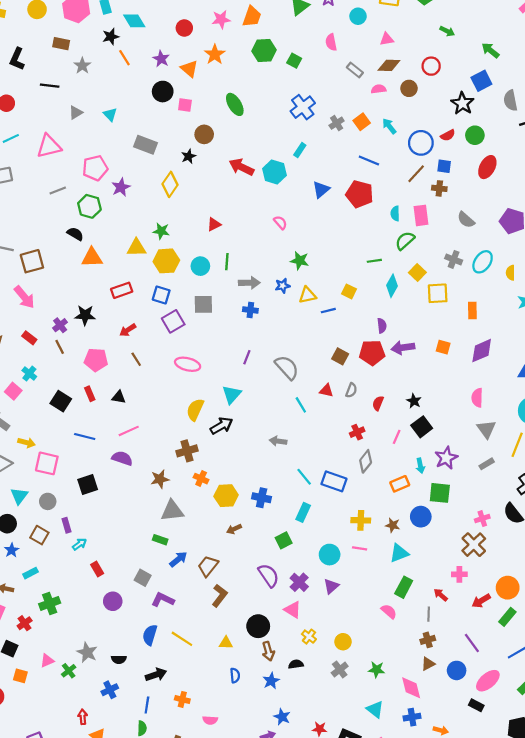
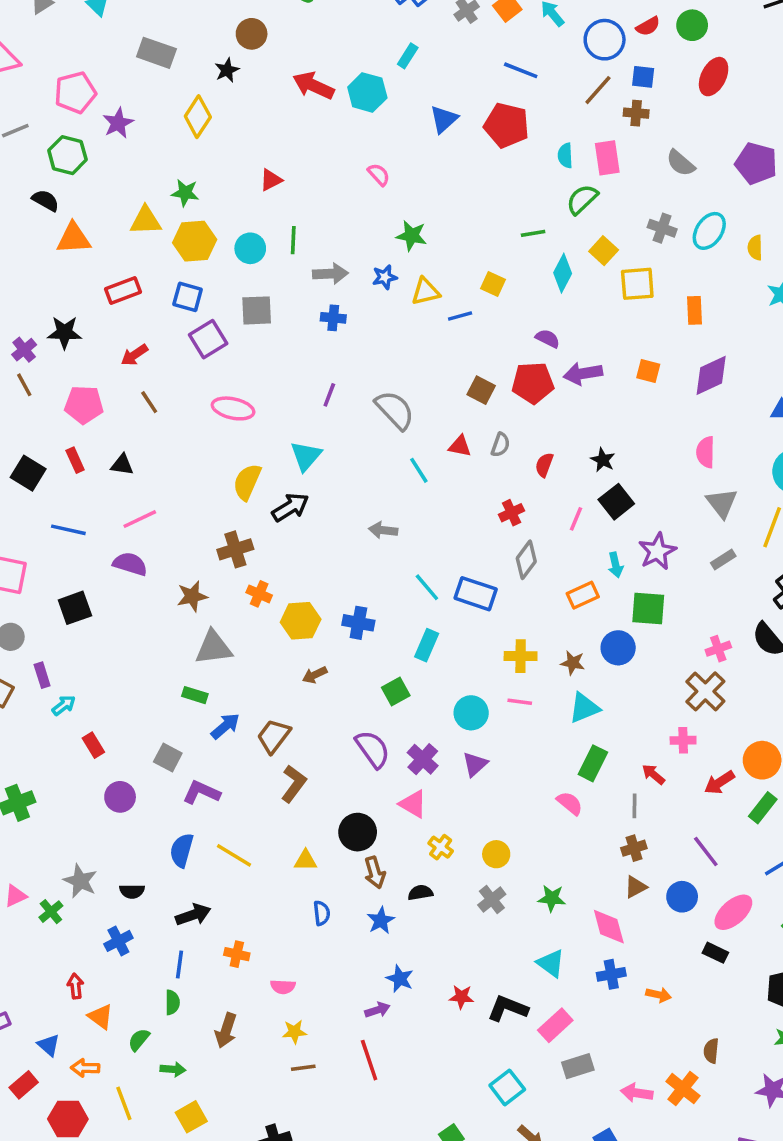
purple semicircle: (382, 326) -> (548, 338), turned -56

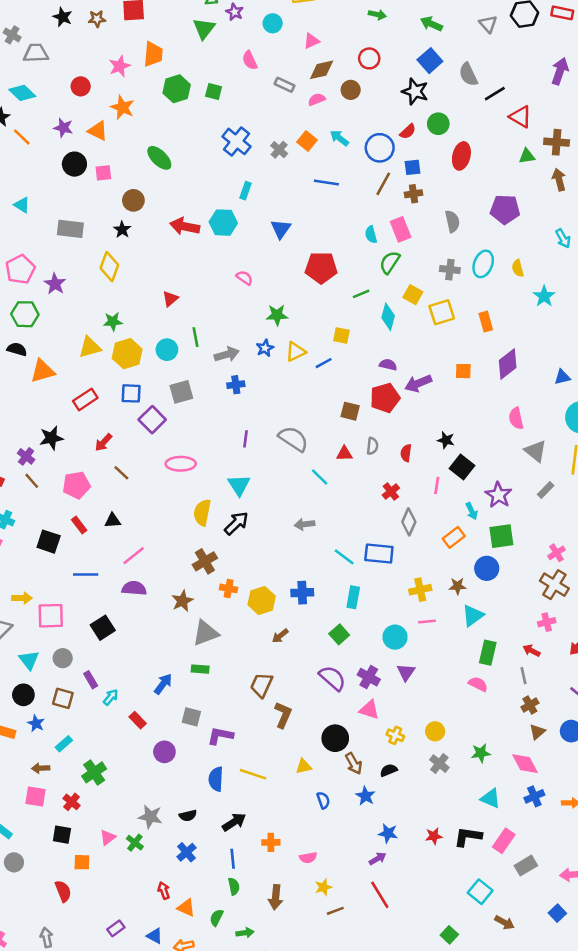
red pentagon: (507, 125) -> (321, 268), moved
gray semicircle: (681, 163) -> (452, 221), turned -130
blue arrow: (225, 726) -> (163, 684), moved

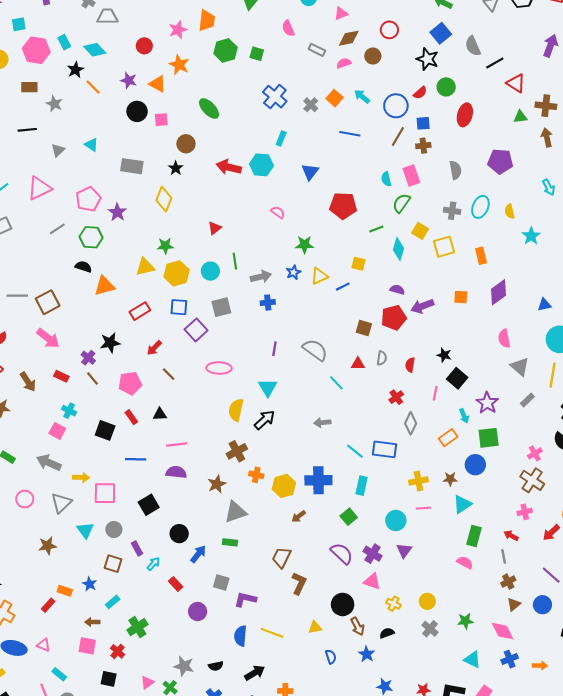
pink line: (134, 556) -> (177, 445), turned 30
blue cross: (302, 593) -> (318, 480), size x1.4
black circle: (23, 695) -> (179, 534), moved

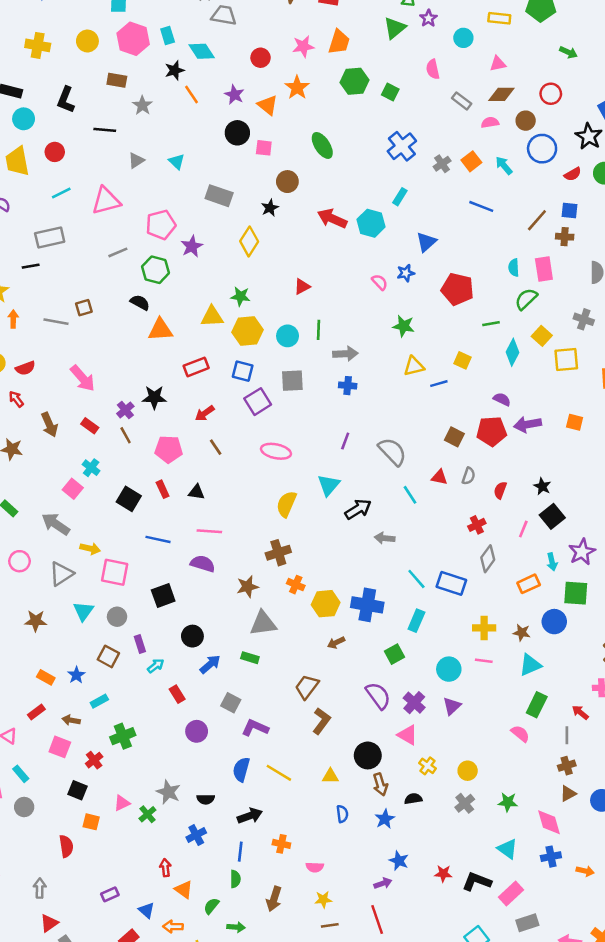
blue circle: (396, 106) -> (542, 149), moved
blue star: (293, 272) -> (406, 273), moved
brown square: (48, 302) -> (84, 308), moved, size x0.6
black arrow: (265, 420) -> (358, 509), moved
red rectangle: (48, 605) -> (36, 712), moved

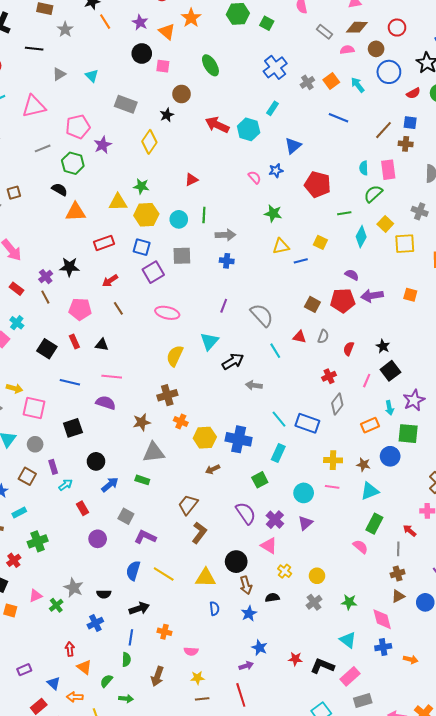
yellow triangle: (330, 776) -> (206, 578), size x1.5

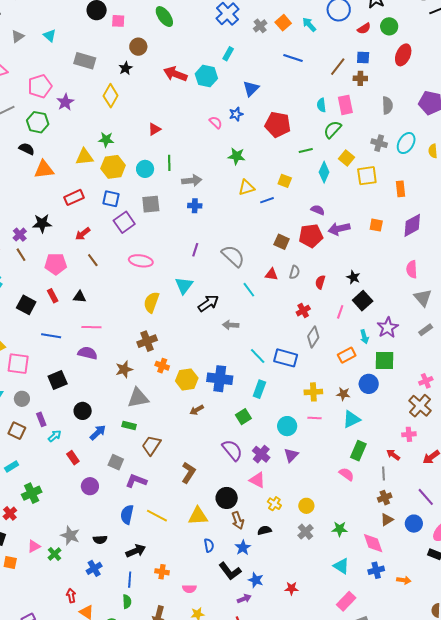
brown trapezoid: (188, 505) -> (151, 445), moved
black L-shape: (322, 666) -> (230, 571), moved, turned -145

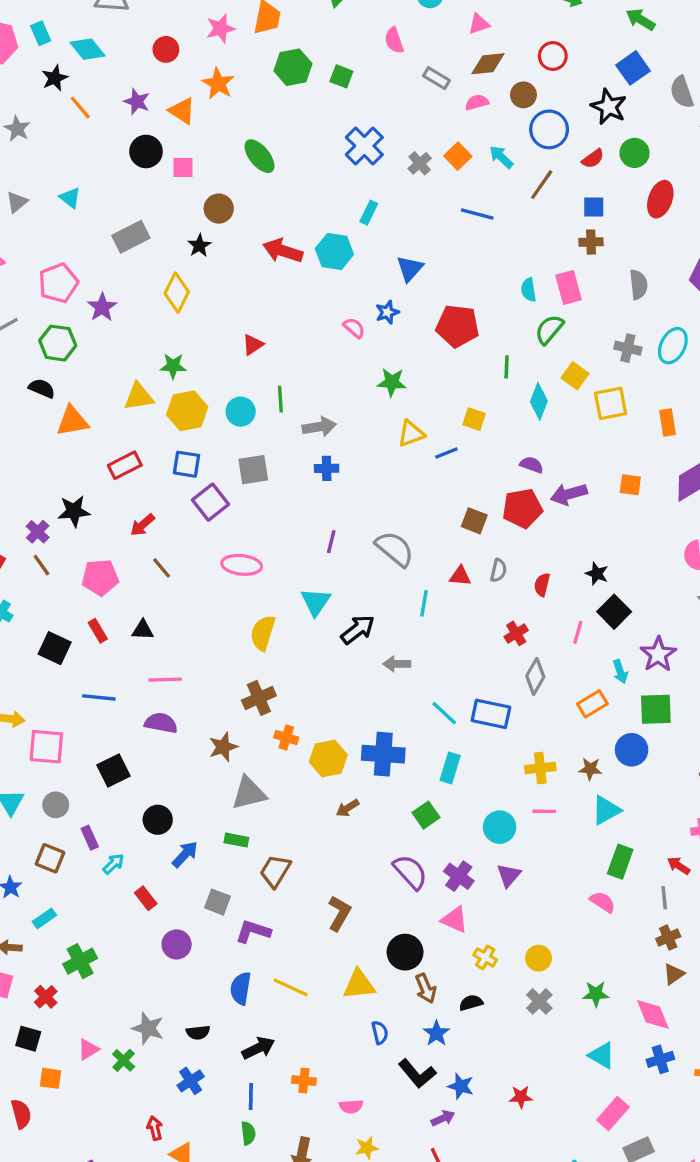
gray rectangle: (85, 61) -> (131, 237), turned -40
brown line: (338, 67) -> (542, 185), moved
green line: (306, 151) -> (507, 367), turned -72
cyan line: (249, 290) -> (424, 603), turned 49

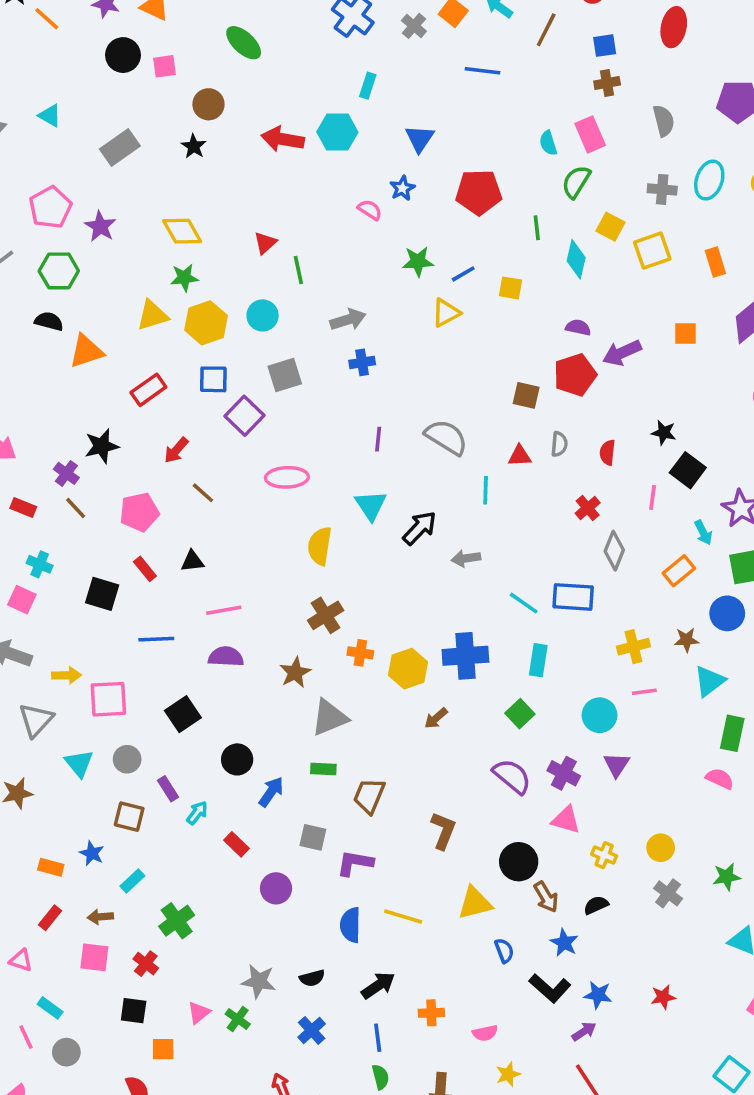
yellow diamond: (177, 293) -> (182, 231), moved, turned -48
green line: (280, 399) -> (298, 270), moved
blue line: (446, 453) -> (463, 274), moved

